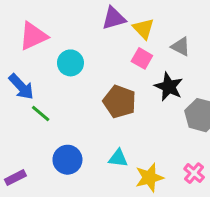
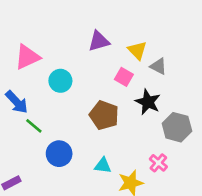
yellow triangle: (143, 29) -> (137, 50), moved
blue circle: (67, 160) -> (59, 154), moved
pink cross: (194, 173) -> (158, 163), moved

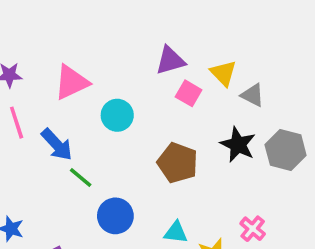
pink square: (124, 77) -> (189, 93), moved
gray hexagon: (177, 127) -> (286, 150), moved

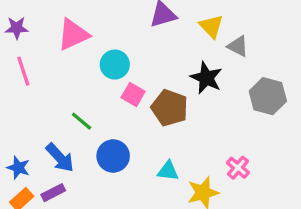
pink square: (189, 93) -> (133, 94), moved
blue arrow: (57, 145) -> (60, 158), moved
black star: (238, 145) -> (206, 78), moved

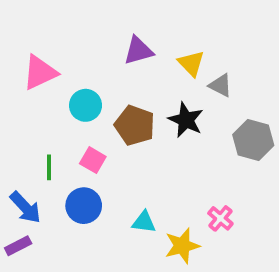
pink square: (133, 94) -> (93, 160), moved
brown pentagon: (170, 108) -> (135, 125), moved
green line: (82, 121) -> (49, 167), turned 50

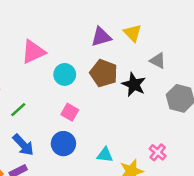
yellow triangle: (191, 63) -> (133, 33), moved
brown pentagon: (135, 125) -> (104, 73), moved
green line: (49, 167) -> (18, 110), moved, turned 48

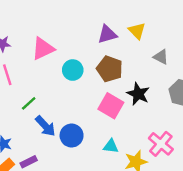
black star: (134, 85) -> (138, 94), moved
pink square: (70, 112) -> (111, 106), moved, size x1.5
blue arrow: (23, 145) -> (45, 126), moved
pink cross: (158, 152) -> (161, 144), size x1.5

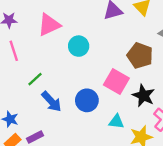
brown pentagon: (110, 69) -> (140, 55), moved
black star: (138, 94) -> (144, 96), moved
blue circle: (72, 136) -> (87, 100), moved

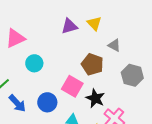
cyan circle: (79, 46) -> (34, 63), moved

